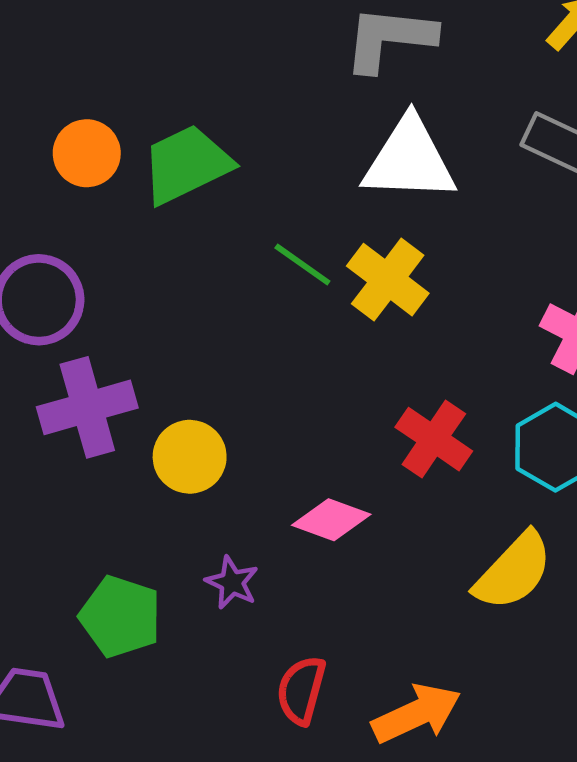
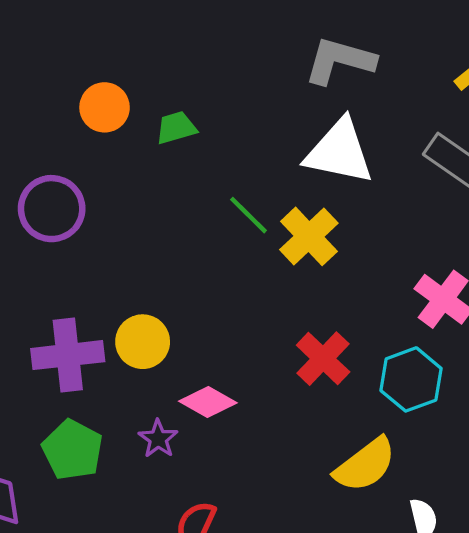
green trapezoid: (186, 164) -> (176, 128), size x0.6
purple cross: (87, 407) -> (68, 355), moved
pink diamond: (331, 520) -> (208, 402), moved

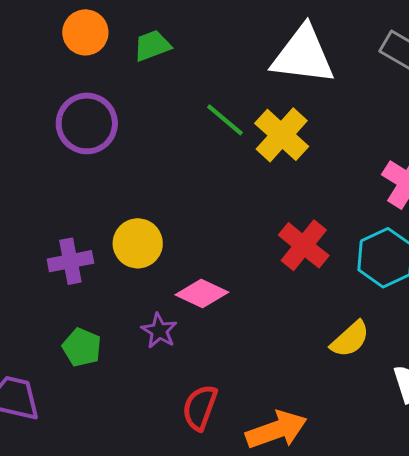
purple circle: (52, 209) -> (87, 123), moved
purple cross: (68, 355) -> (70, 261), size x0.7
green pentagon: (73, 450) -> (82, 347), size x0.7
yellow semicircle: (365, 465) -> (350, 339), size x0.7

